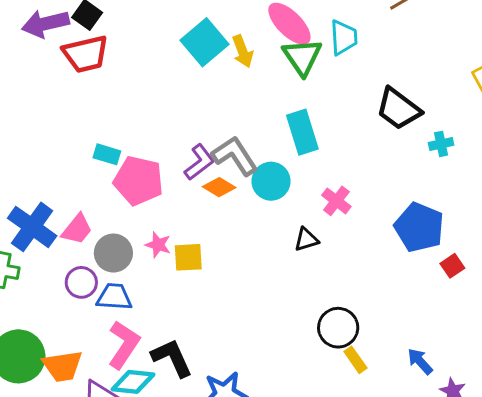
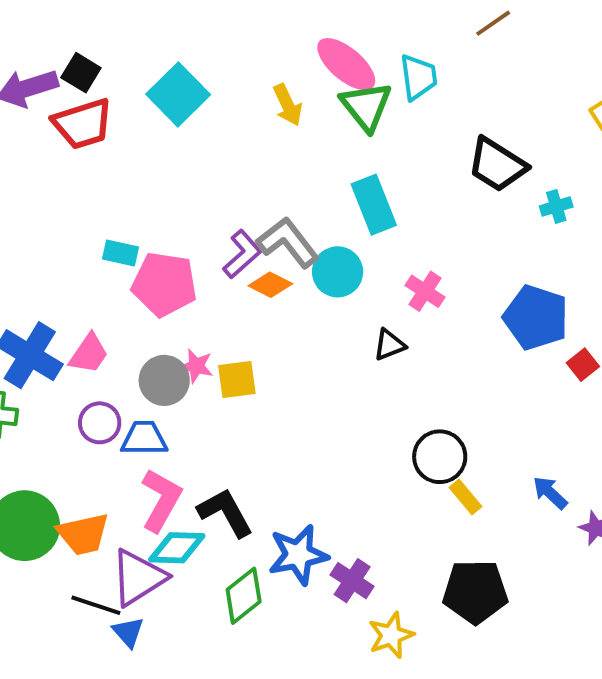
cyan square: (204, 42) -> (178, 94), moved
gray circle: (113, 253) -> (164, 380), moved

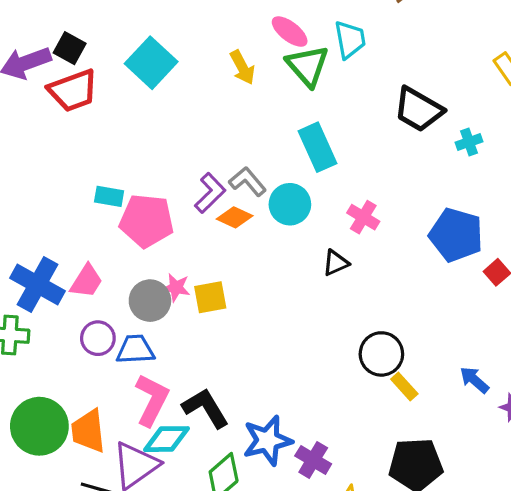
pink ellipse: (346, 64) -> (290, 32), size x0.7
gray L-shape: (288, 242) -> (248, 181), size x0.7
orange trapezoid: (83, 534) -> (88, 431), turned 99

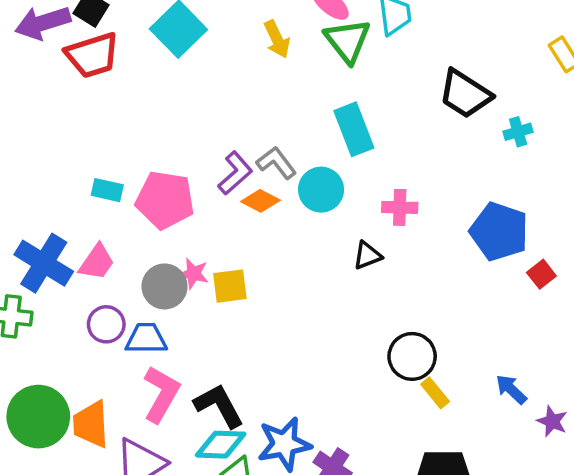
cyan rectangle: (109, 196) -> (107, 190), moved
pink cross: (363, 217) -> (400, 207), turned -32
cyan diamond: (166, 439) -> (221, 445), moved

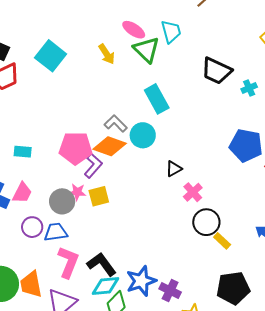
purple L-shape: (235, 173) -> (93, 166), moved
pink pentagon: (165, 200) -> (76, 148), moved
orange diamond: (260, 201) -> (110, 146), size x1.5
pink cross: (400, 207) -> (193, 192), moved, turned -36

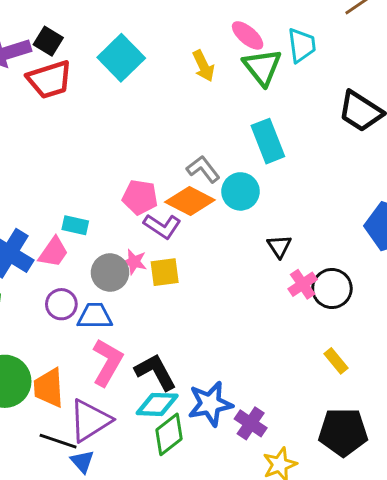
pink pentagon: (76, 148) -> (140, 197), size x0.7
cyan rectangle: (23, 152) -> (75, 225), moved
purple L-shape: (93, 166) -> (162, 226), turned 75
black triangle: (174, 169) -> (279, 246), turned -42
black circle: (206, 222) -> (332, 288), moved

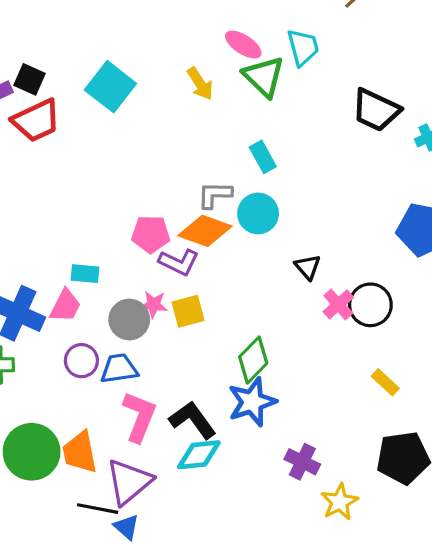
cyan rectangle: (268, 141) -> (263, 157), moved, size x0.7
gray L-shape: (203, 169) -> (215, 195), turned -44
blue star: (210, 404) -> (252, 402), moved
green diamond: (169, 434) -> (253, 360), moved

